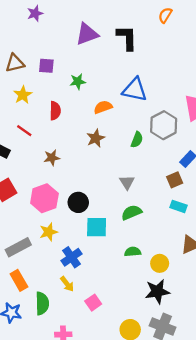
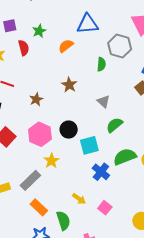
red semicircle: (55, 111) -> (24, 48), moved
brown star: (96, 138) -> (69, 85), moved
green semicircle: (133, 252) -> (125, 157), size x1.6
blue cross: (72, 257) -> (101, 172), moved

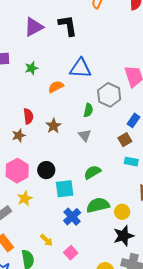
red semicircle: (24, 48) -> (28, 116), moved
gray triangle: (103, 101) -> (85, 135), moved

